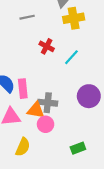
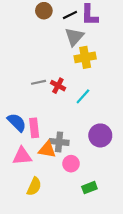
gray line: (27, 17) -> (38, 82), moved
pink circle: (46, 124) -> (71, 164), moved

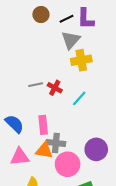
pink rectangle: (34, 128) -> (43, 125), moved
purple circle: (100, 135) -> (96, 149), moved
pink circle: (71, 164) -> (68, 164), size x1.5

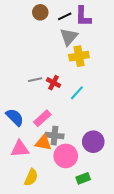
pink rectangle: (43, 125) -> (42, 118), turned 54

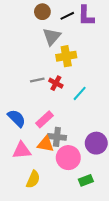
gray triangle: (69, 37) -> (52, 37), moved
yellow cross: (79, 56) -> (66, 56), moved

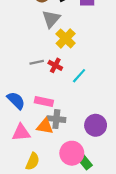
yellow cross: (66, 56) -> (66, 38), turned -36
pink rectangle: (44, 119) -> (44, 102), turned 54
pink circle: (68, 158) -> (72, 153), moved
green rectangle: (86, 180) -> (85, 162), turned 72

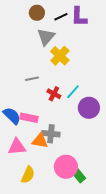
red cross: (55, 65) -> (54, 94), moved
pink rectangle: (44, 102) -> (29, 118), moved
purple circle: (96, 125) -> (89, 108), moved

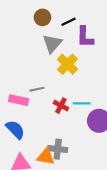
purple L-shape: (79, 17) -> (85, 37), moved
cyan line: (73, 92) -> (82, 103), turned 49
pink rectangle: (29, 118) -> (19, 100), moved

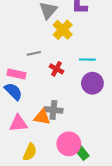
pink rectangle: (19, 100) -> (16, 74), moved
cyan line: (82, 103) -> (87, 60), moved

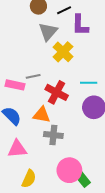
red cross: (56, 69) -> (57, 92), size x1.5
pink rectangle: (16, 74) -> (15, 85), moved
orange triangle: (42, 117) -> (42, 115), moved

